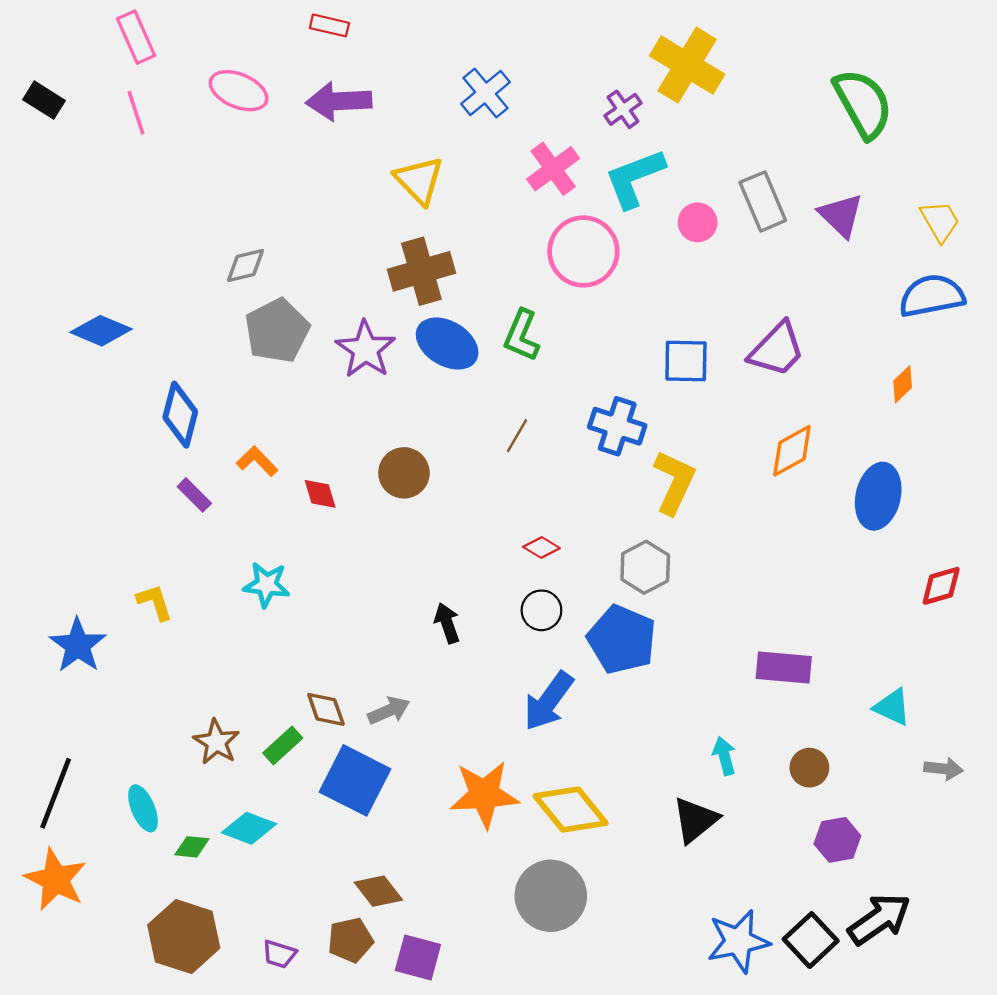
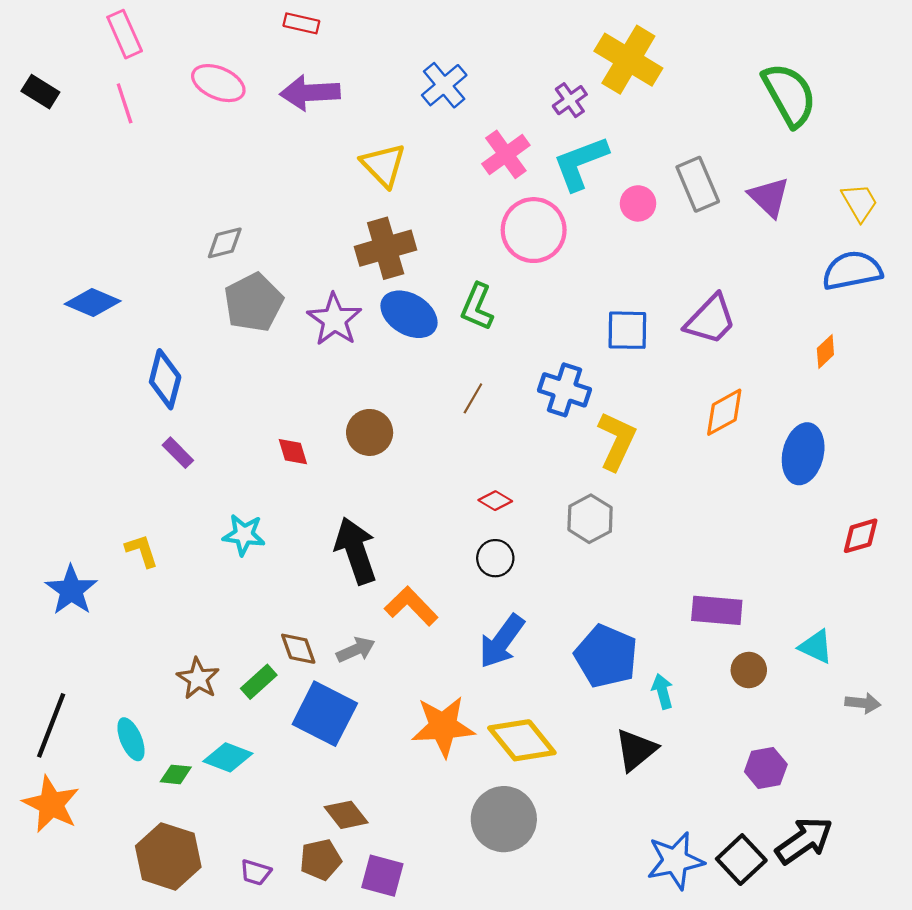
orange L-shape: (257, 461) -> (411, 606), moved, size x1.4
black arrow: (447, 623) -> (356, 551), moved, size x1.8
blue pentagon: (622, 639) -> (606, 656), moved
brown circle: (809, 768) -> (749, 670), moved

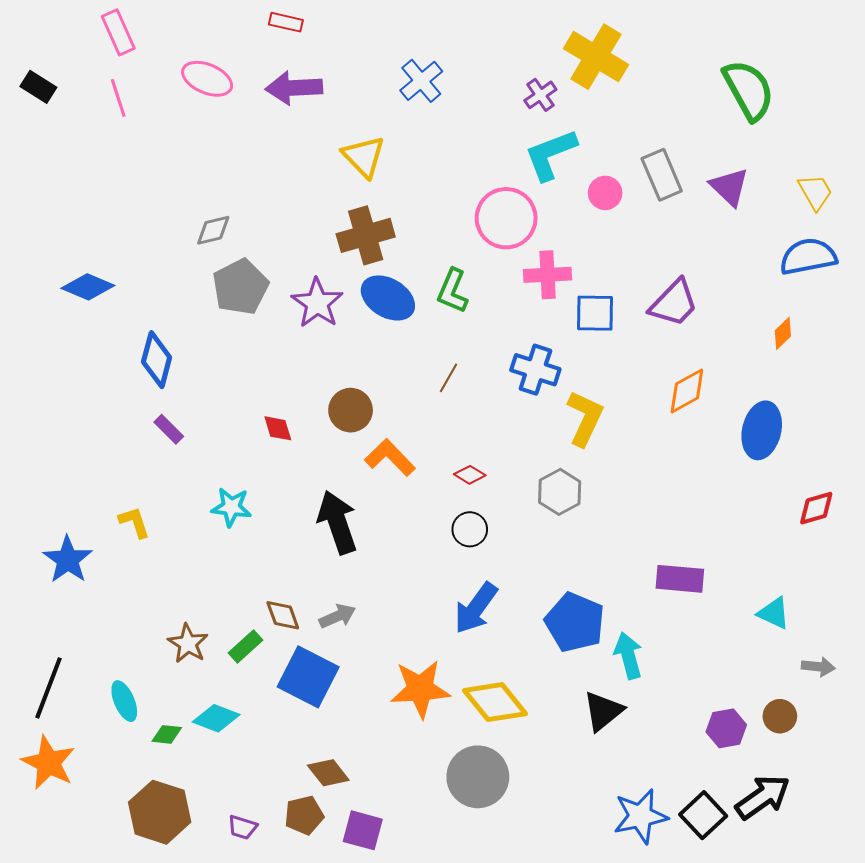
pink cross: (506, 154) -> (548, 275), moved, turned 33
orange L-shape: (411, 606) -> (390, 458), moved
brown circle: (749, 670) -> (780, 716), moved
cyan arrow: (663, 691) -> (628, 656), size x1.4

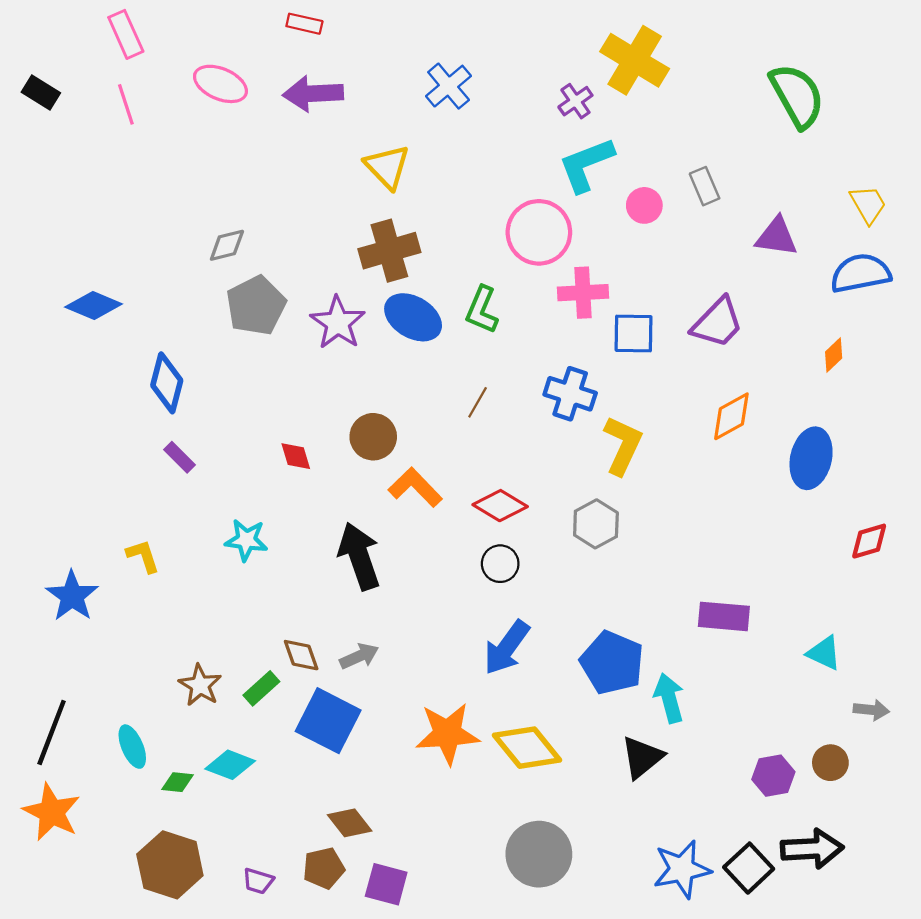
gray rectangle: (662, 175) -> (705, 186), size x0.7
purple triangle: (729, 187) -> (777, 237), moved, turned -36
red diamond: (470, 475) -> (500, 506), size x1.6
gray circle: (478, 777) -> (539, 854), moved
black arrow: (763, 797) -> (812, 849), turned 32

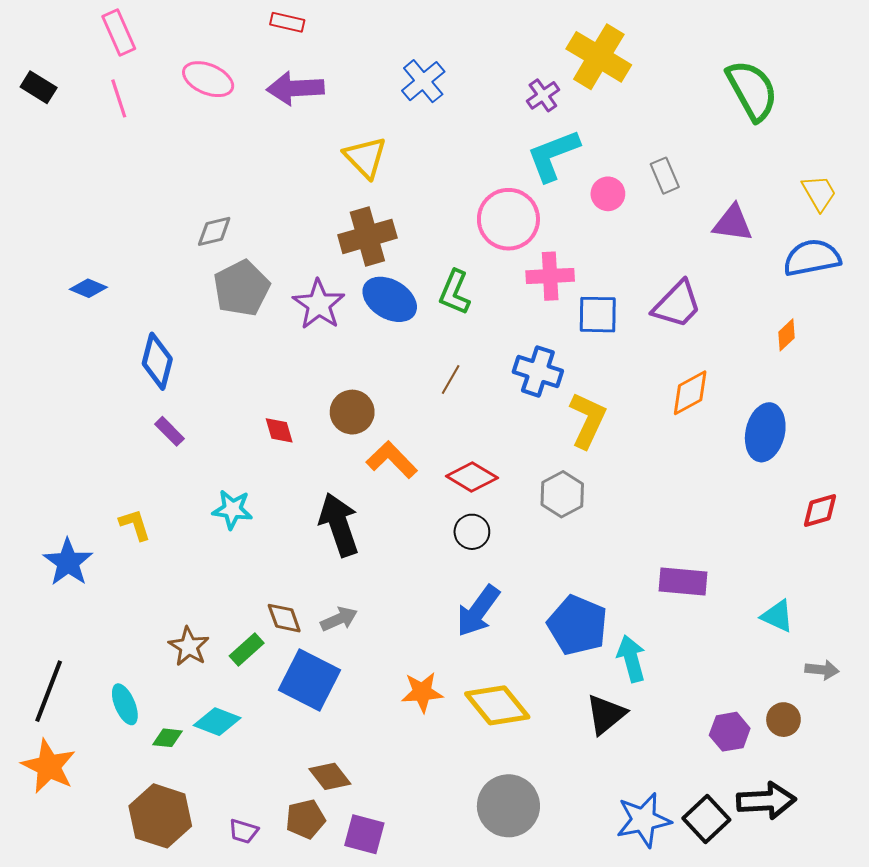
blue diamond: (94, 306) -> (88, 288), size x0.7
orange star: (447, 734) -> (422, 692), size x0.7

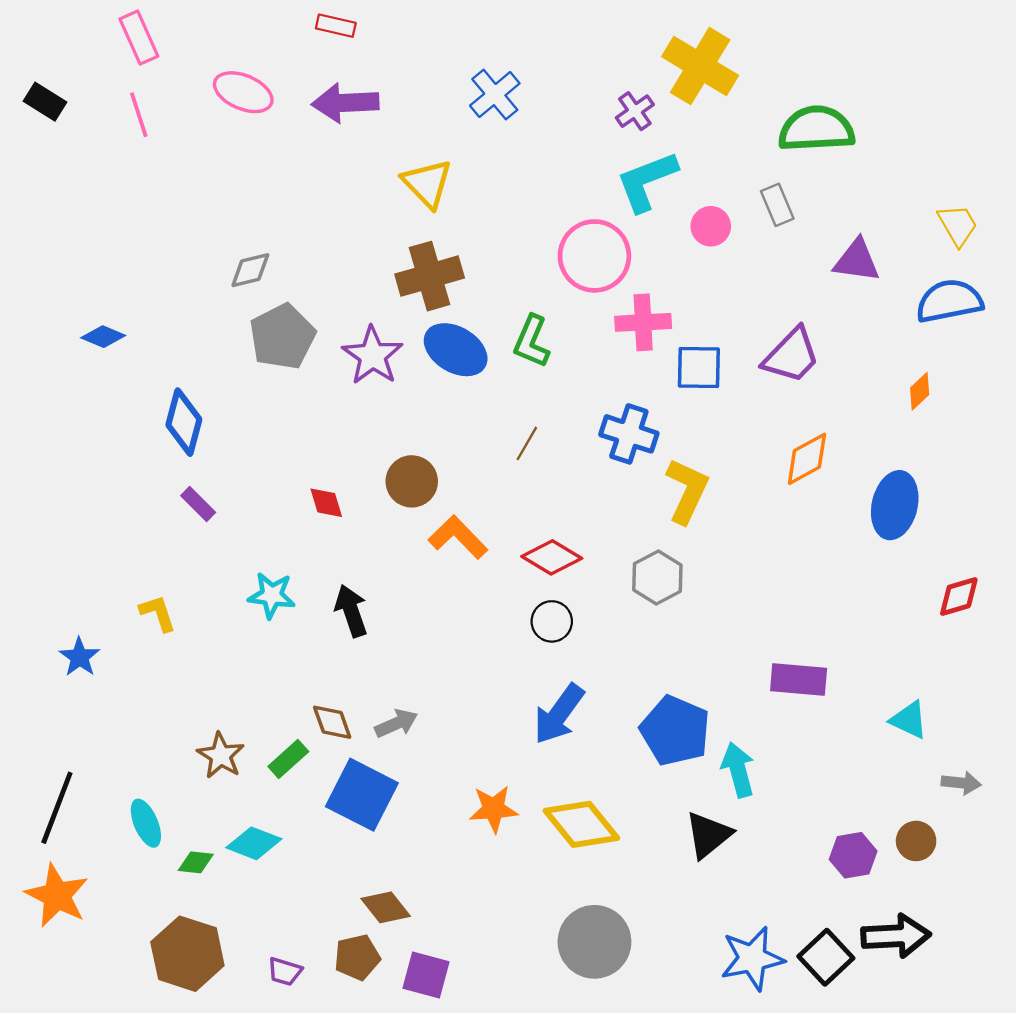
green semicircle: (752, 90) -> (816, 129), moved, turned -64
black arrow: (339, 525) -> (351, 611), moved, size x0.7
blue star: (68, 562) -> (79, 657), size x0.7

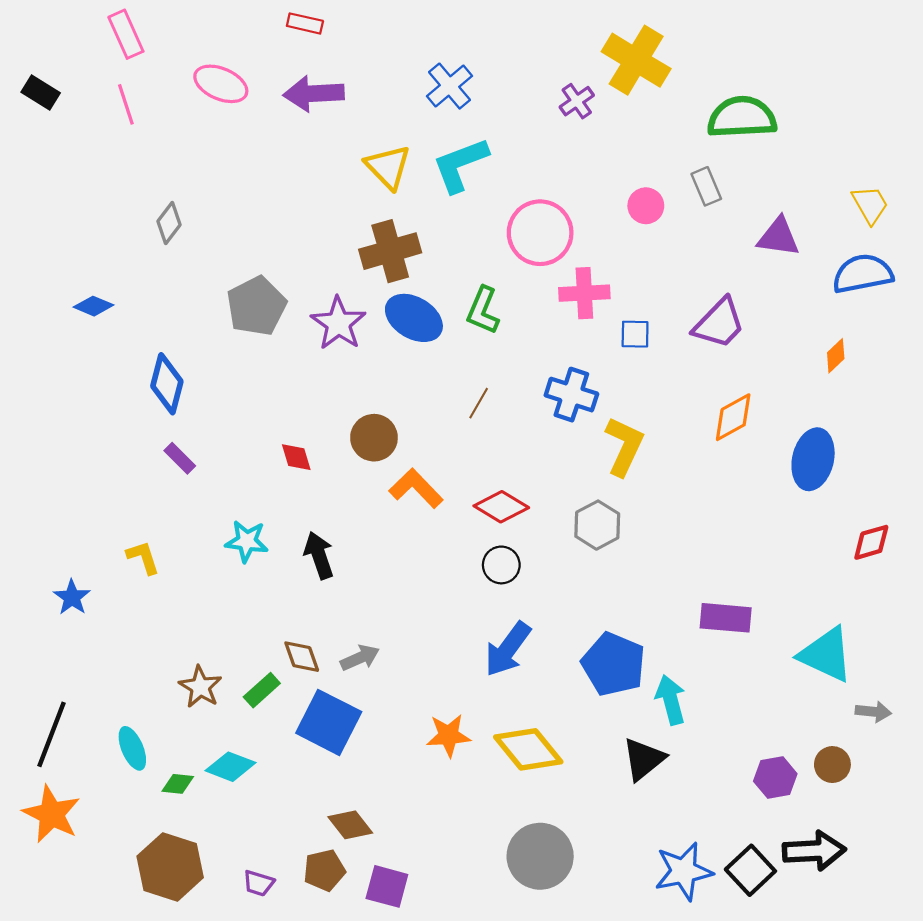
cyan L-shape: (647, 181) -> (460, 165), moved
gray diamond: (250, 270) -> (169, 223), moved, turned -39
blue square: (699, 367) -> (635, 334), size x0.7
cyan triangle: (909, 720) -> (826, 654), size x1.6

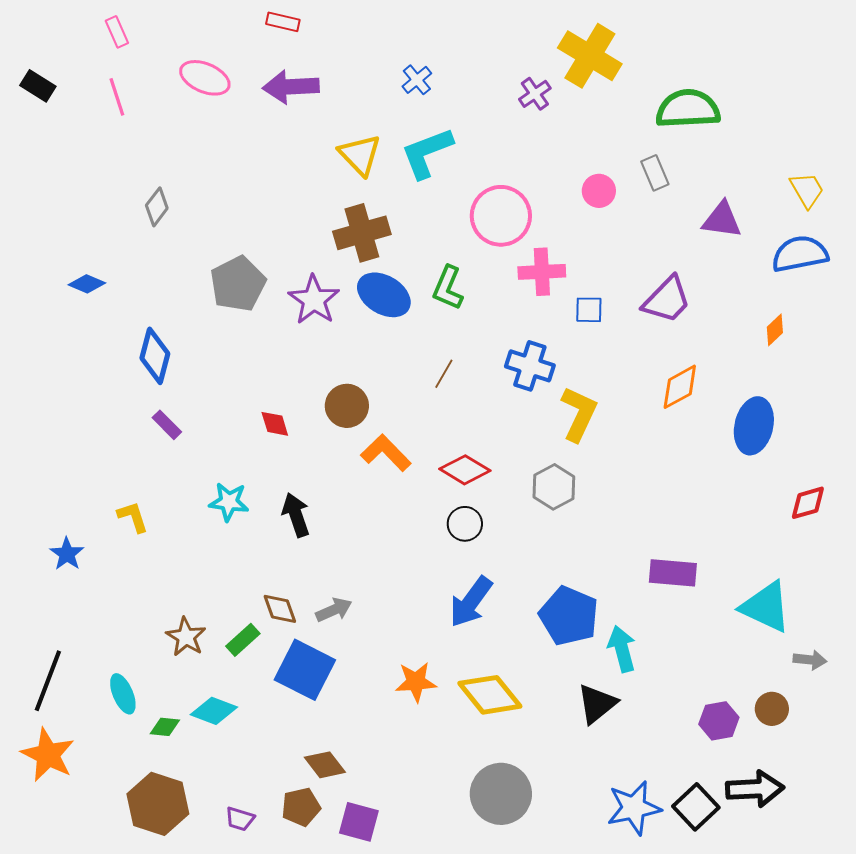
pink rectangle: (126, 34) -> (117, 32), size x0.7
blue cross: (449, 86) -> (417, 80), size x0.7

